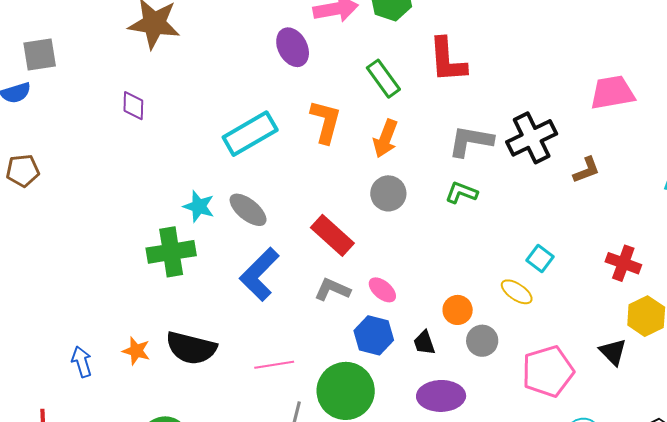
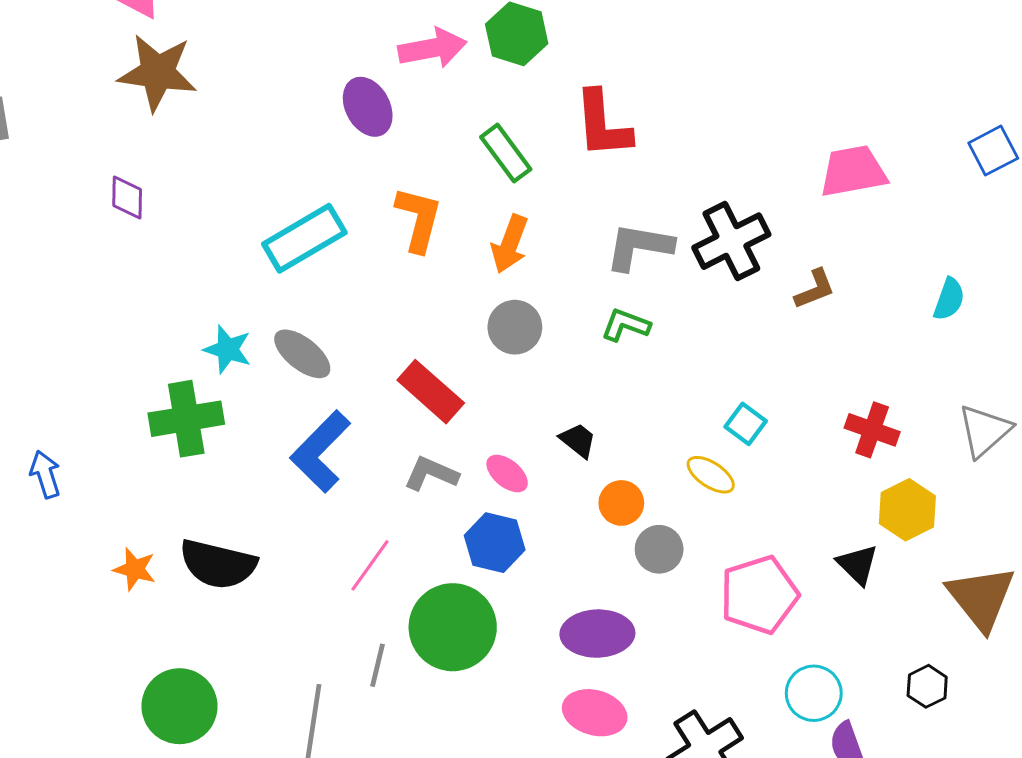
black trapezoid: (424, 343) -> (578, 440), moved, turned 148
blue arrow: (82, 362) -> (45, 474), moved
pink line: (274, 365) -> (370, 565), moved, turned -45

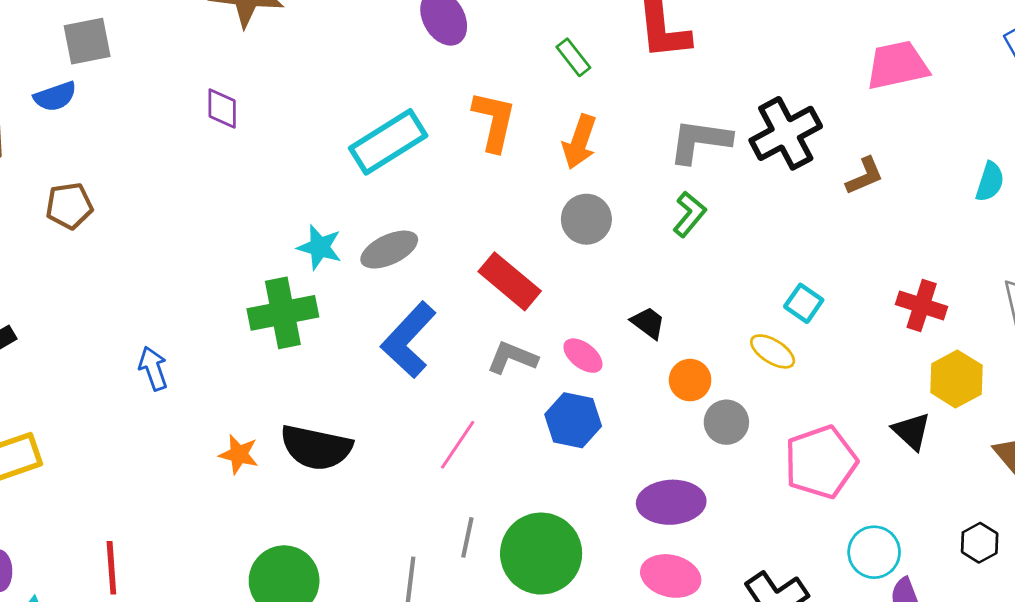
green rectangle: (506, 153) -> (573, 57), size x0.7
green L-shape: (626, 325) -> (689, 214), turned 111
gray ellipse: (302, 354) -> (389, 250), turned -62
green circle: (453, 627) -> (541, 554), moved

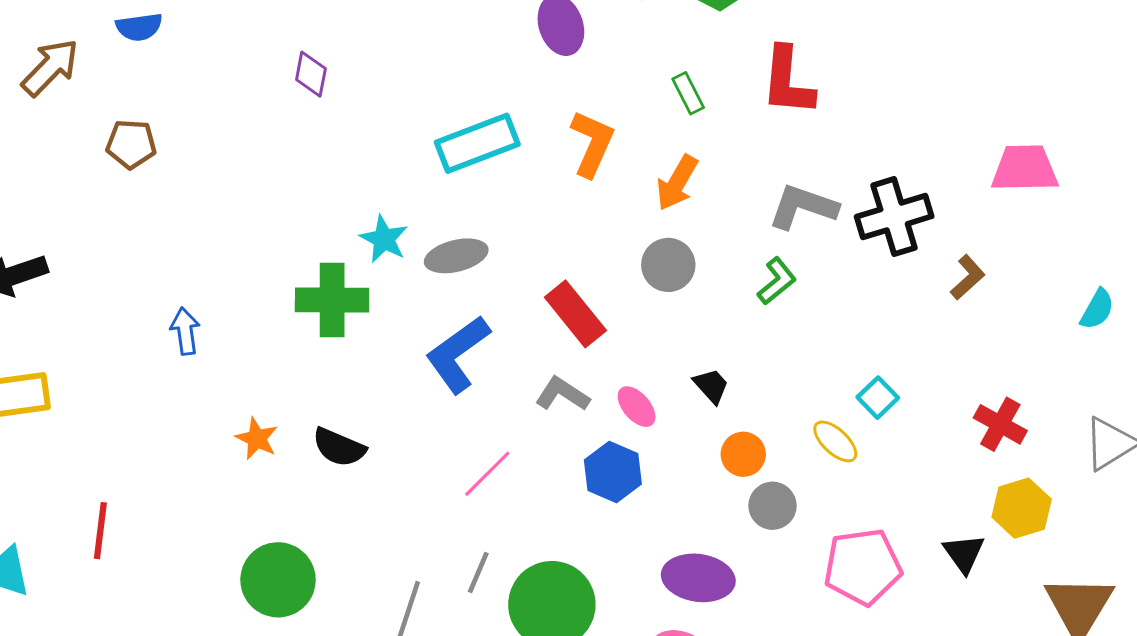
brown L-shape: (865, 176) -> (968, 277), turned -30
black semicircle: (316, 447) -> (339, 447), size x0.7

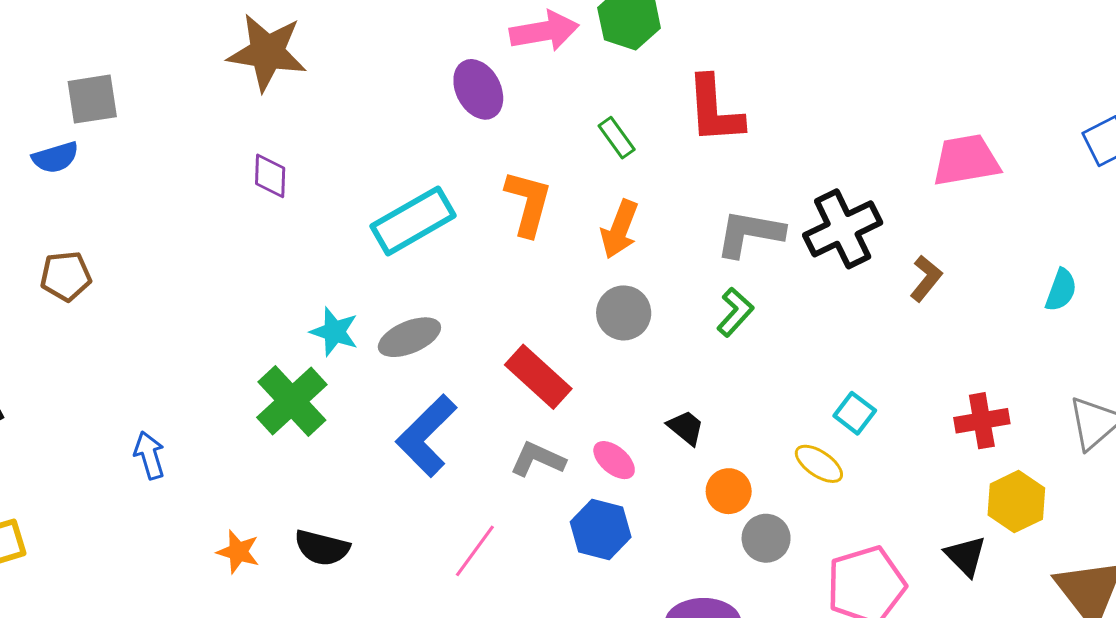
purple diamond: (311, 74) -> (270, 176), moved
green cross: (332, 300) -> (292, 401), turned -34
red cross: (1000, 424) -> (982, 421), turned -30

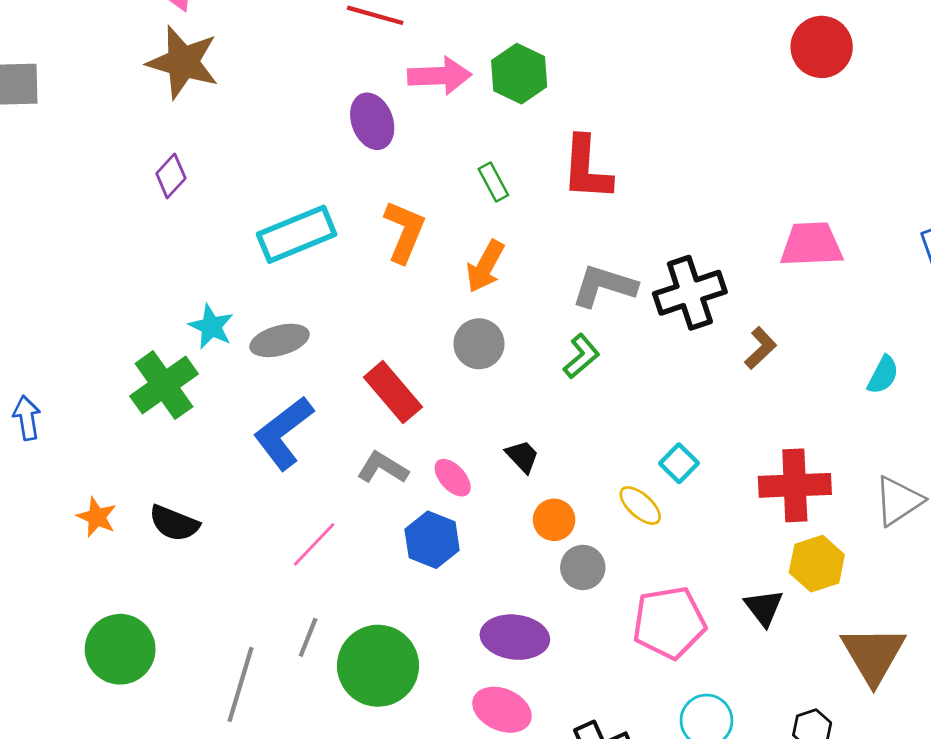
purple diamond: (270, 176) -> (171, 176), turned 33
red cross: (982, 421) -> (795, 485), size x1.4

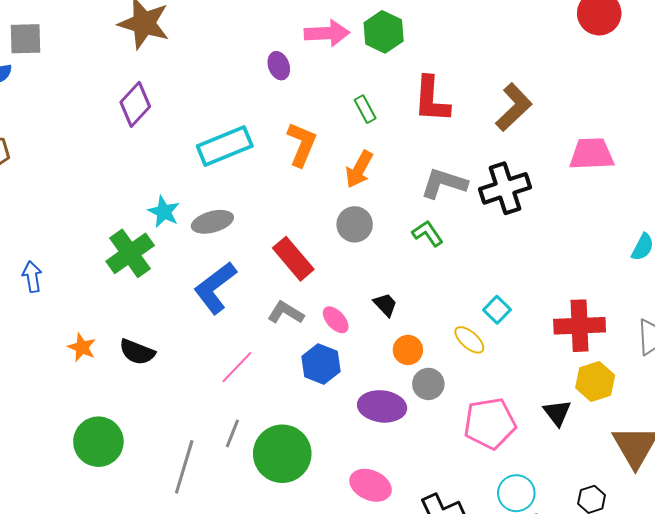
purple ellipse: (372, 121) -> (279, 66), size x0.7
purple diamond: (171, 176) -> (135, 104), size x1.4
brown L-shape: (761, 348) -> (514, 107), moved, size x1.6
green L-shape: (581, 356) -> (428, 233), turned -84
purple ellipse: (515, 637) -> (382, 406), moved

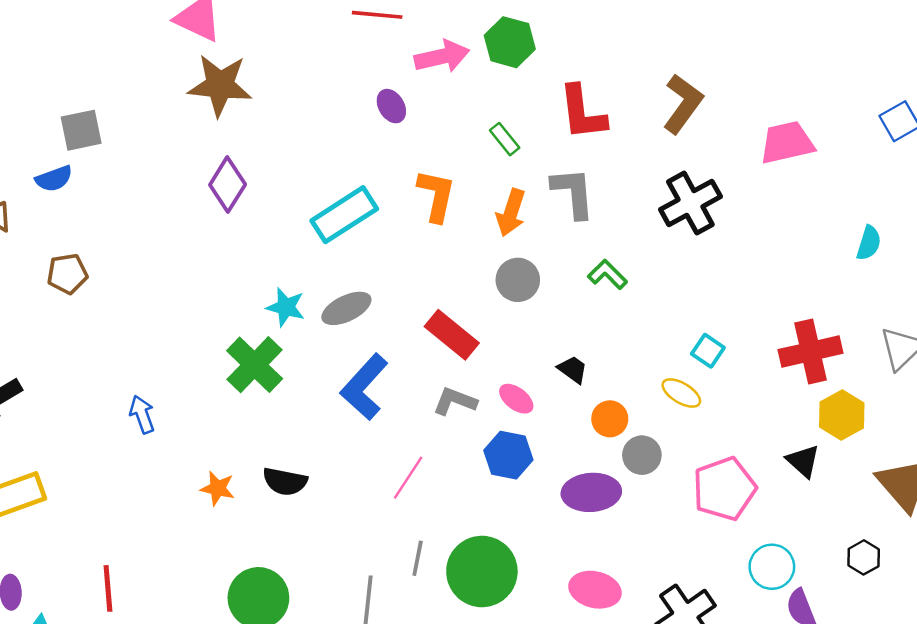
gray L-shape: (444, 183) -> (573, 193), moved, turned 78

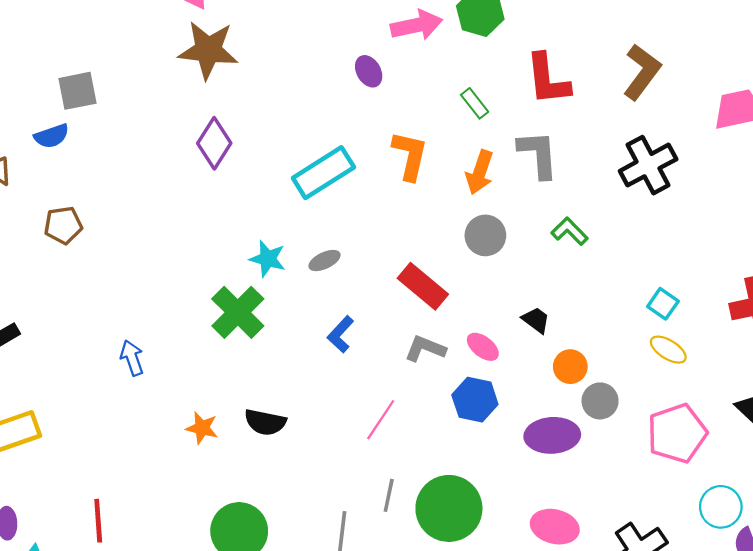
gray ellipse: (346, 308) -> (325, 261), size x0.7
blue L-shape: (364, 387) -> (340, 334), size x0.6
yellow ellipse: (681, 393) -> (668, 350), moved

